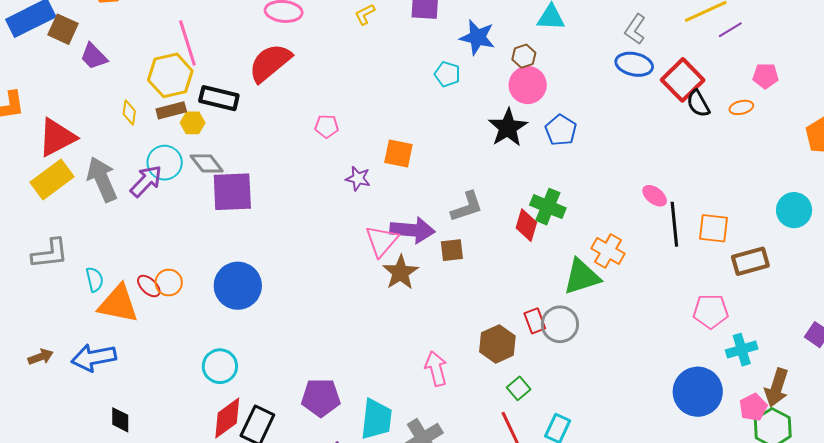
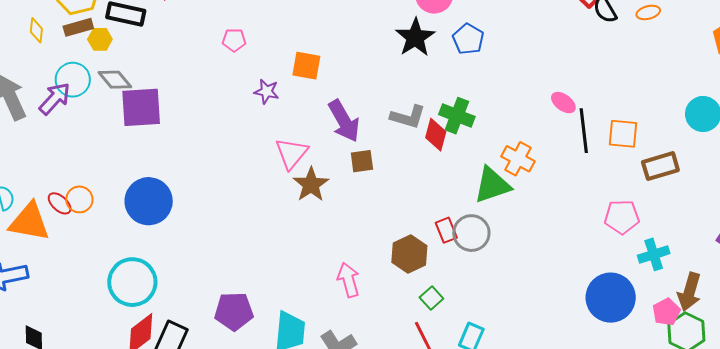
gray L-shape: (467, 207) -> (408, 117), moved, turned 36
purple arrow: (412, 230) -> (344, 121), moved, turned 57
cyan circle: (220, 366) -> (132, 282), size x1.4

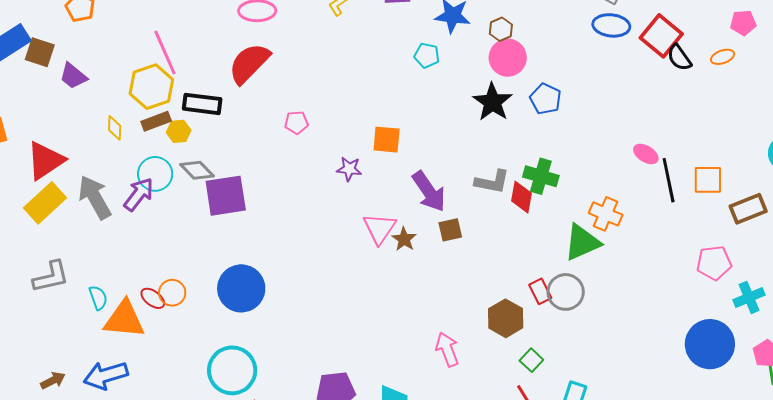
pink pentagon: (234, 40) -> (296, 123), moved
brown star: (311, 185) -> (404, 239), moved, size x0.7

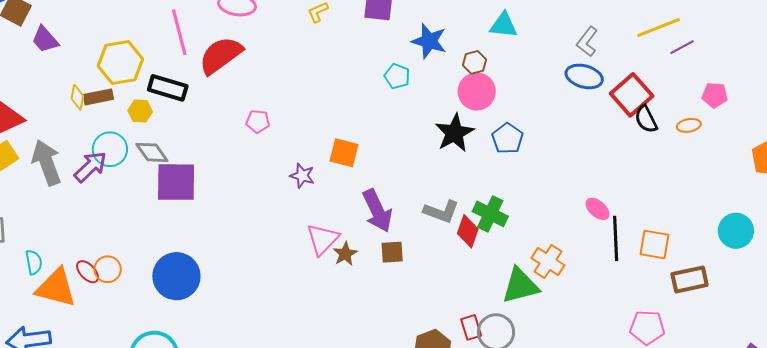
pink line: (165, 53) -> (179, 32), moved
brown rectangle: (156, 121) -> (98, 97), moved

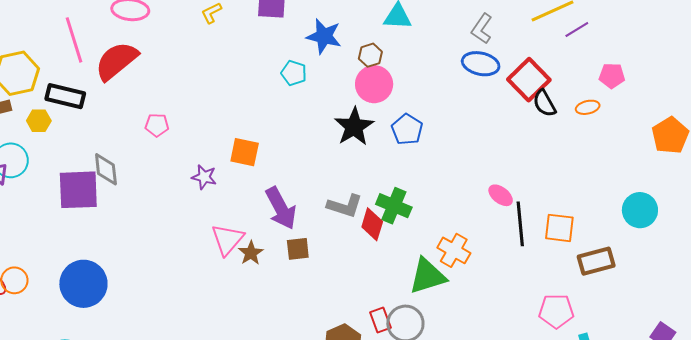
gray diamond: (152, 152) -> (106, 169), moved, turned 32

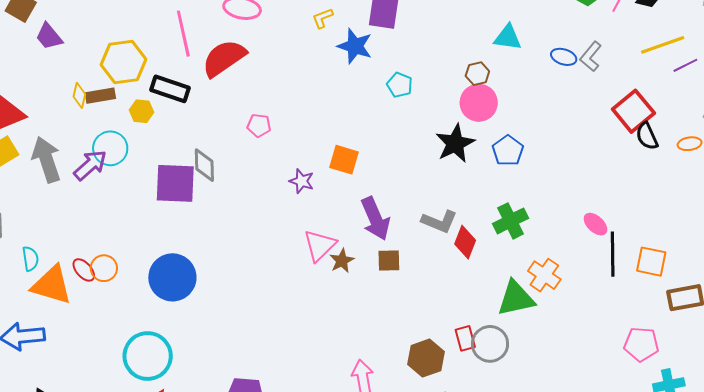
blue star: (324, 36) -> (355, 46), moved
blue ellipse: (481, 64) -> (564, 57), moved, size x0.7
green cross: (394, 206) -> (511, 221), moved, turned 36

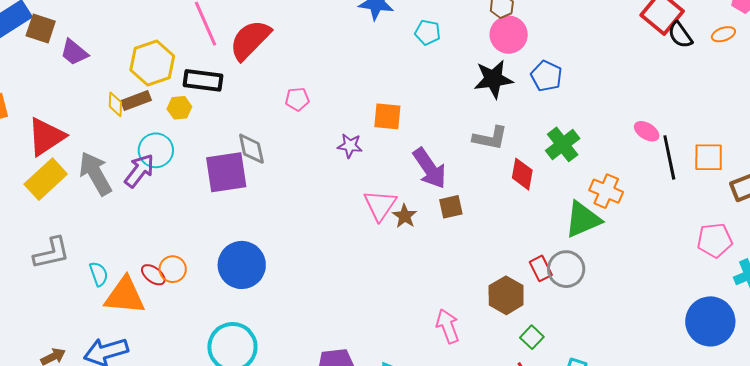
black star: (455, 143) -> (493, 79), turned 30
gray L-shape: (439, 222) -> (490, 138), moved

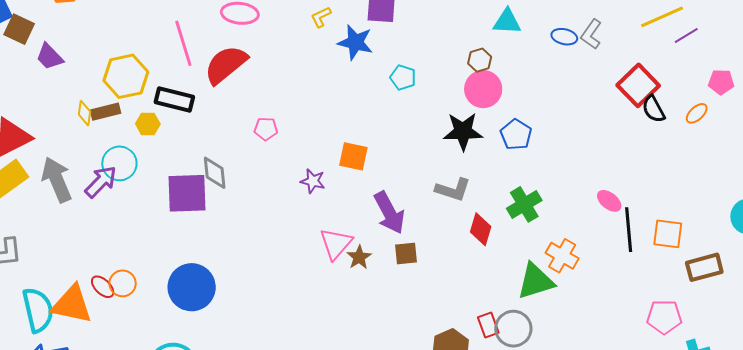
orange ellipse: (723, 34) -> (697, 113), turned -30
cyan semicircle: (99, 274) -> (38, 310), moved, size x1.8

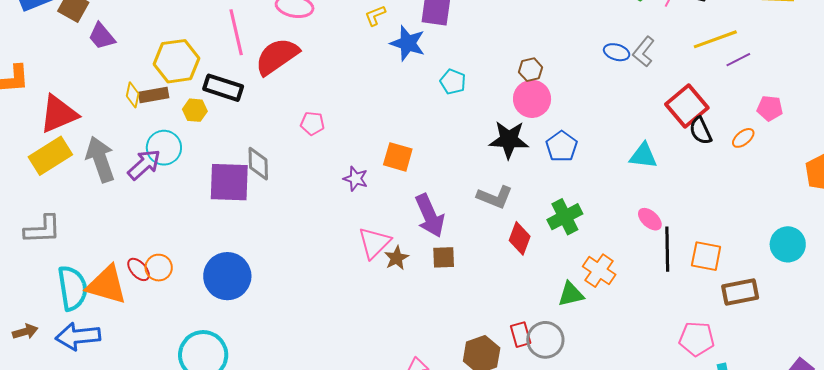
cyan triangle: (507, 22) -> (643, 156), moved
green triangle: (536, 281) -> (571, 294), size x0.7

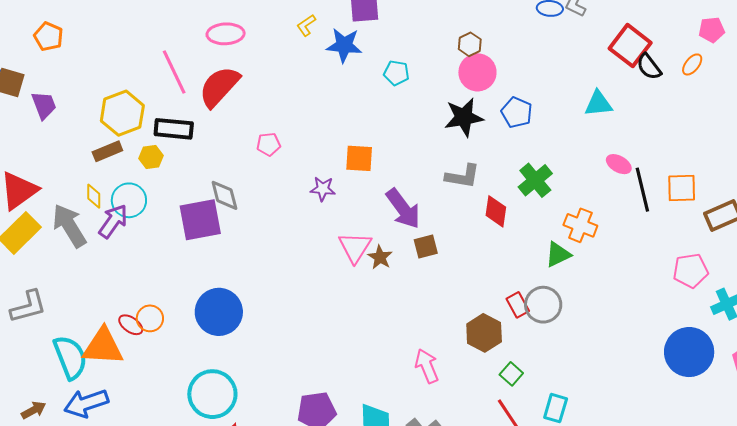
purple trapezoid: (102, 36) -> (44, 105), turned -148
yellow diamond: (133, 95) -> (94, 196), moved

